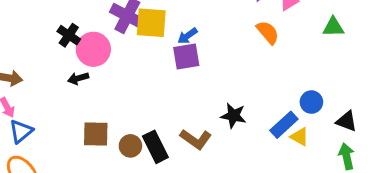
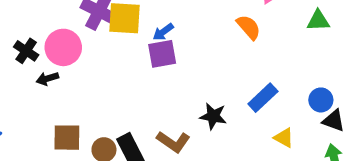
black cross: (69, 35) -> (26, 51), moved
blue circle: (311, 102) -> (321, 100), moved
blue rectangle: (284, 125) -> (263, 98), moved

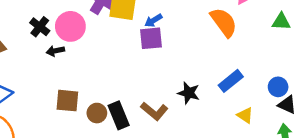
orange semicircle: (249, 27) -> (224, 22), size x1.4

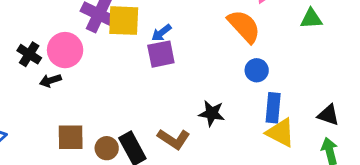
blue rectangle: (231, 81) -> (273, 108), moved, turned -40
blue circle: (278, 87) -> (257, 70), moved
yellow triangle: (245, 115) -> (281, 133), size x1.5

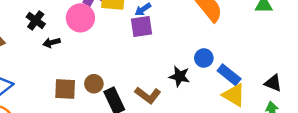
pink circle: (65, 50) -> (80, 18), moved
blue circle: (257, 70) -> (204, 58), moved
blue rectangle: (273, 108) -> (229, 75), turned -60
brown circle: (107, 148) -> (94, 84), moved

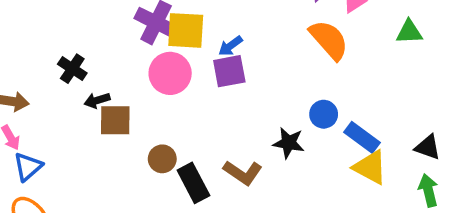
pink circle: (80, 18) -> (170, 73), moved
brown square: (65, 89) -> (115, 120), moved

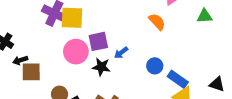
orange semicircle: (329, 40) -> (157, 22), size x0.7
blue arrow: (230, 46) -> (121, 53), moved
pink circle: (170, 73) -> (76, 52), moved
black star: (289, 143) -> (101, 67), moved

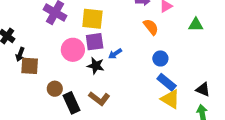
yellow square: (72, 18) -> (92, 19), moved
black arrow: (20, 60) -> (20, 54), turned -56
blue circle: (155, 66) -> (160, 58), moved

